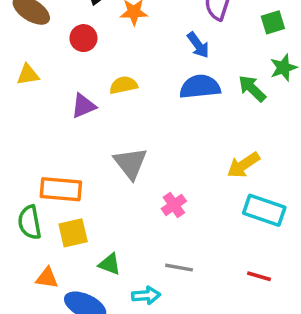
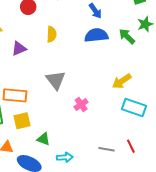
yellow semicircle: (123, 85) -> (52, 34), turned 105
purple triangle: (83, 106) -> (19, 49), moved
gray line: (179, 268) -> (106, 149), moved
red line: (259, 276) -> (131, 146), turned 48

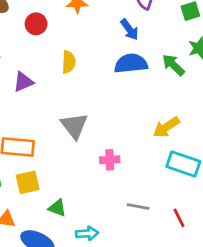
pink cross: (81, 104) -> (110, 160), turned 32
gray line: (106, 149) -> (138, 206), moved

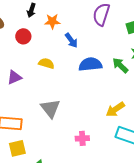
blue arrow: (129, 29) -> (71, 40), moved
yellow semicircle: (69, 62) -> (46, 63), turned -77
pink cross: (110, 160) -> (82, 138), moved

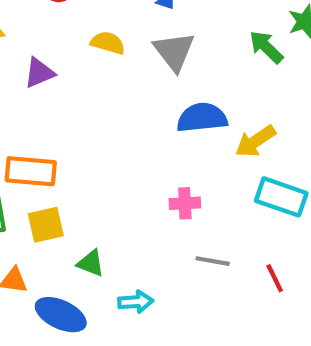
blue semicircle: (90, 64) -> (202, 118), moved
gray triangle: (50, 108) -> (174, 51), moved

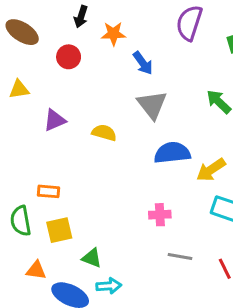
yellow semicircle: (108, 43) -> (104, 133), moved
orange rectangle: (31, 171) -> (48, 191), size x0.6
cyan arrow: (136, 302) -> (109, 286), moved

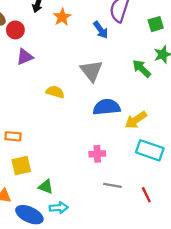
orange star: (113, 34) -> (62, 17), turned -30
red circle: (69, 57) -> (15, 30), moved
blue arrow: (143, 63) -> (101, 30), moved
purple triangle: (55, 120) -> (25, 57), moved

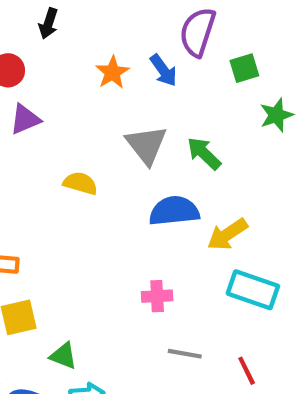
orange star: (62, 17) -> (112, 72), moved
green square: (156, 24) -> (244, 68), moved
green arrow: (142, 69) -> (204, 153), moved

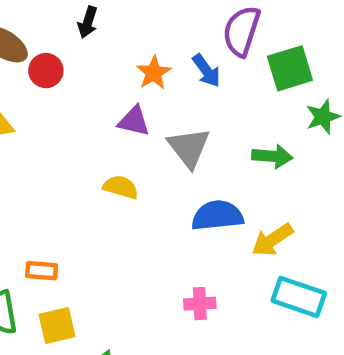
green square: (244, 68) -> (290, 68), size x1.5
purple triangle: (25, 119) -> (134, 121), moved, turned 36
green arrow: (204, 153) -> (272, 156), moved, turned 141

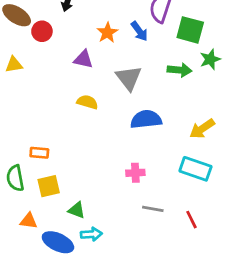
green square: (290, 68) -> (190, 30), turned 32
purple triangle: (134, 121) -> (83, 59), moved
green arrow: (272, 156) -> (179, 70), moved
yellow arrow: (272, 240) -> (202, 129), moved

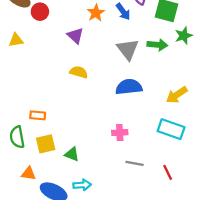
purple triangle: (83, 59) -> (75, 36), turned 30
gray triangle: (129, 78) -> (128, 49), moved
green triangle: (77, 210) -> (72, 154), moved

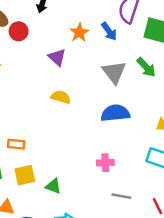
green arrow: (157, 45) -> (146, 67), turned 42

